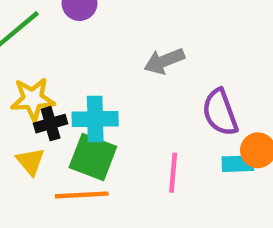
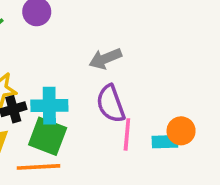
purple semicircle: (220, 112) -> (111, 104), moved
pink line: (173, 173) -> (127, 134), moved

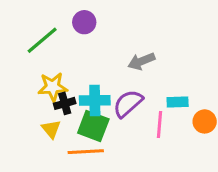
purple semicircle: (111, 104) -> (128, 103), moved, turned 68
cyan rectangle: (165, 142) -> (178, 102), moved

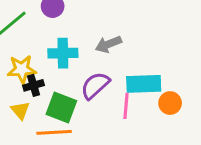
cyan cross: (95, 100) -> (63, 53), moved
cyan rectangle: (178, 102) -> (144, 84), size x1.6

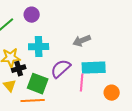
gray arrow: (108, 44) -> (82, 41), moved
orange circle: (170, 103) -> (112, 93), moved

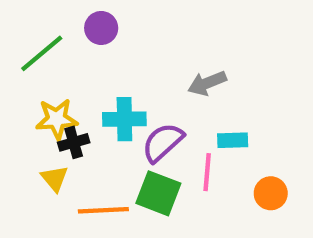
cyan cross: (39, 47) -> (124, 119), moved
cyan rectangle: (94, 68) -> (233, 140), size x0.6
green square: (38, 84) -> (158, 193), moved

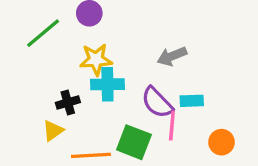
yellow star: (57, 119) -> (96, 60), moved
purple semicircle: (163, 142) -> (157, 102), moved, turned -92
yellow triangle: (55, 178) -> (53, 131), turned 35

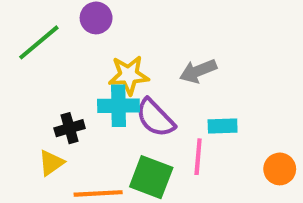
yellow star: (96, 60) -> (129, 75), moved
purple semicircle: (157, 102) -> (155, 118), moved
orange circle: (221, 142) -> (280, 169), moved

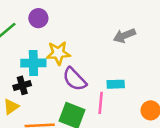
gray arrow: (198, 71) -> (124, 36), moved
cyan cross: (119, 106) -> (33, 63), moved

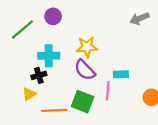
gray arrow: (124, 36) -> (139, 19), moved
yellow star: (58, 53) -> (87, 47), moved

